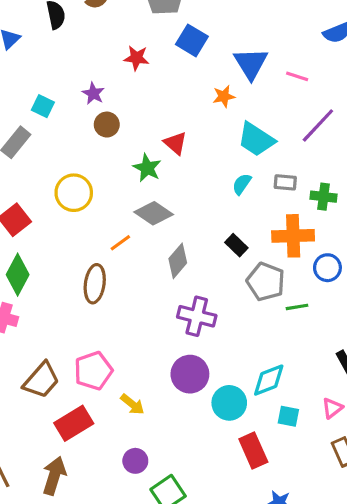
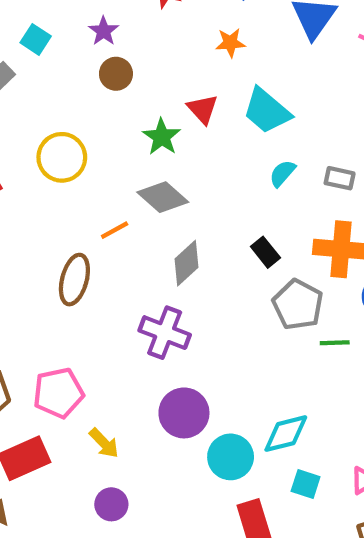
orange star: (224, 96) -> (230, 43), moved
cyan trapezoid: (256, 139) -> (267, 111), moved
purple cross: (197, 316) -> (165, 333), moved
purple circle: (135, 461) -> (111, 504), moved

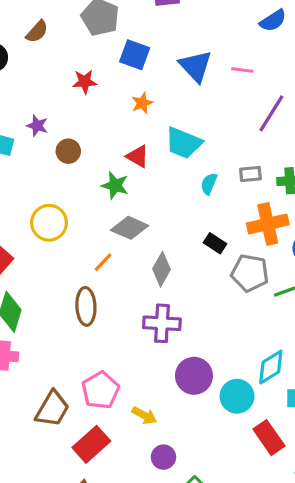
purple star: (103, 31) -> (37, 126), moved

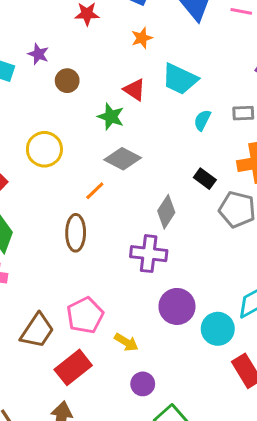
gray diamond: (162, 269) -> (166, 212), moved

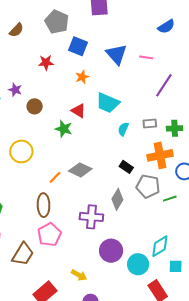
gray diamond: (123, 159) -> (80, 170), moved
gray diamond: (166, 212) -> (117, 199), moved
pink pentagon: (85, 315) -> (49, 235), moved
brown trapezoid: (37, 331) -> (23, 254), moved

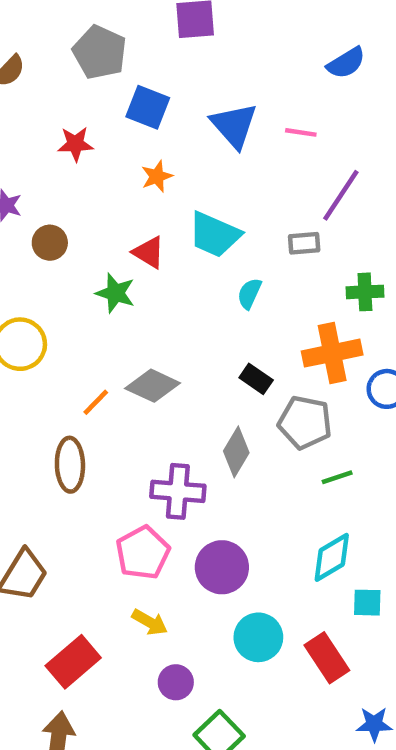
gray rectangle: (150, 124) -> (304, 243), moved
green line: (170, 199) -> (337, 477), moved
pink pentagon: (49, 235) -> (143, 553), moved
cyan circle: (138, 264) -> (258, 637), moved

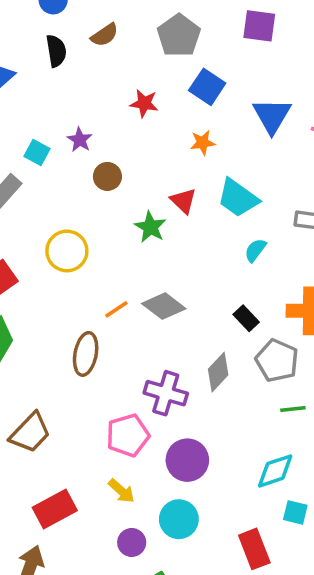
cyan circle: (258, 637) -> (179, 519), moved

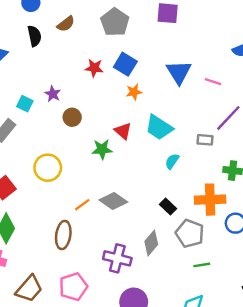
blue square: (207, 87) -> (125, 64), moved
green star: (150, 227) -> (102, 149), turned -30
pink pentagon: (128, 435) -> (73, 287), moved

